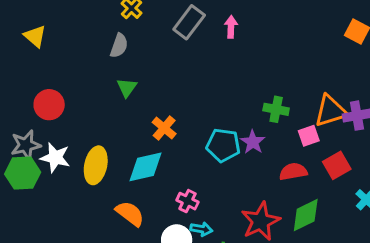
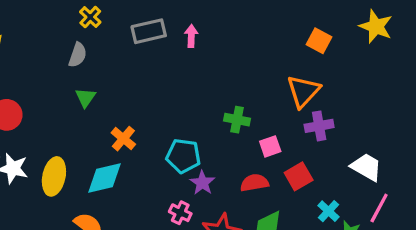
gray rectangle: (189, 22) -> (149, 31), turned 40
orange triangle: (331, 111) -> (303, 91), moved, turned -30
purple star: (253, 142) -> (202, 183), moved
pink cross: (187, 201) -> (180, 213), moved

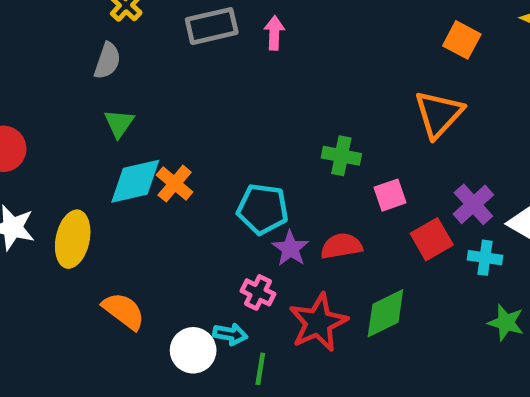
purple cross: (319, 126) -> (473, 204), moved, turned -32
cyan diamond: (104, 178) -> (135, 181), moved
red semicircle: (254, 183) -> (341, 246), moved
cyan cross: (329, 211) -> (485, 258), moved, turned -35

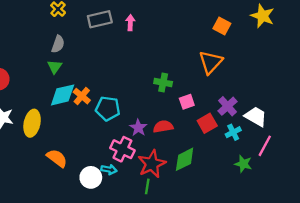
gray semicircle: (107, 61) -> (58, 44), moved
cyan pentagon: (263, 209) -> (108, 108), moved
cyan cross: (485, 258) -> (233, 132), turned -35
pink cross: (258, 292) -> (122, 149), size x1.5
green line: (260, 369) -> (147, 186), moved

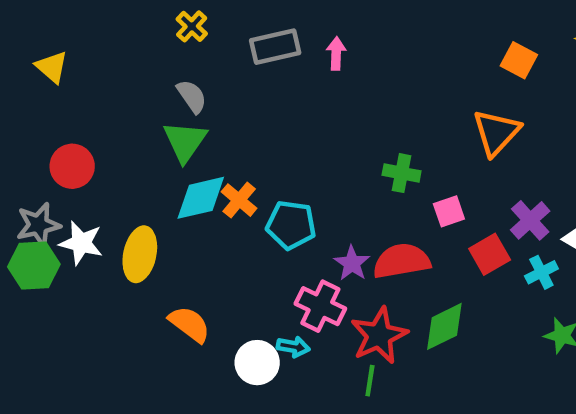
gray semicircle: (58, 44) -> (192, 96), turned -54
green triangle: (55, 67) -> (185, 141), size x1.5
red semicircle: (163, 127) -> (402, 261), size x1.4

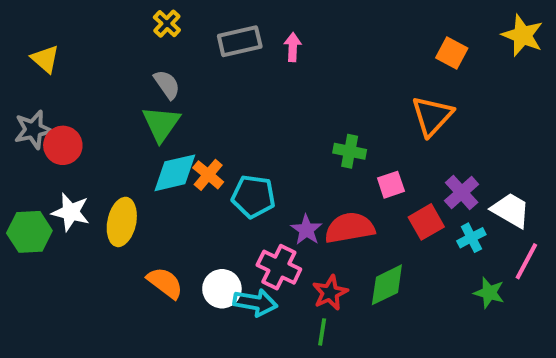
gray star: (38, 225) -> (33, 130), moved
red star: (379, 335) -> (330, 293), size x0.7
cyan arrow: (293, 347) -> (255, 302), size x1.5
white circle: (257, 363) -> (222, 289), moved

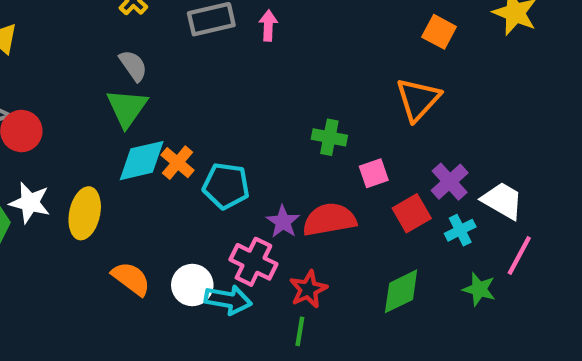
green diamond: (387, 285) -> (401, 291), moved

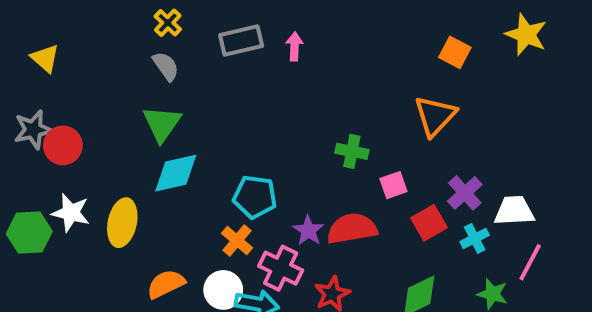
gray semicircle: (133, 66) -> (166, 66), moved
orange cross: (178, 163) -> (237, 240), moved
white trapezoid: (502, 201) -> (514, 211), turned -33
orange semicircle: (131, 279) -> (166, 284), turned -63

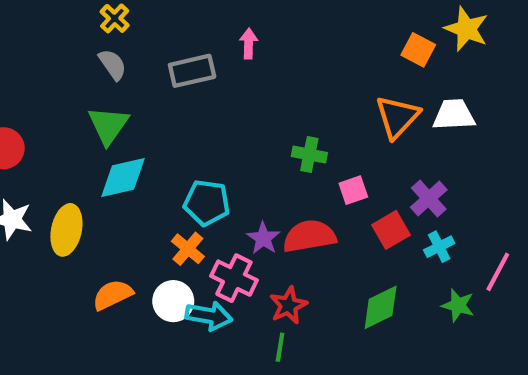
yellow star: (526, 35) -> (466, 29), moved
gray rectangle: (241, 41) -> (192, 71), moved
white trapezoid: (514, 211) -> (454, 115), moved

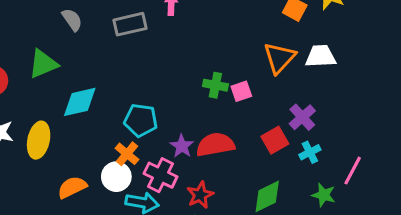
green triangle: (108, 125) -> (43, 64), moved, turned 32
pink square: (353, 190) -> (241, 91), moved
white circle: (173, 301) -> (116, 177), moved

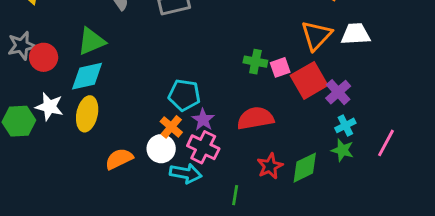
cyan diamond: (80, 102) -> (87, 76), moved
red square: (275, 140) -> (309, 80), moved, size x1.4
purple star: (182, 146) -> (203, 120), moved
red star: (200, 195) -> (270, 166), moved
green star: (324, 195) -> (342, 150), moved

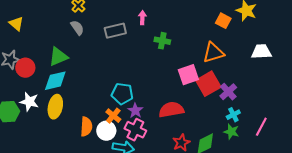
white trapezoid: (356, 34) -> (261, 52), moved
orange triangle: (316, 35) -> (213, 53), turned 30
green cross: (255, 62) -> (162, 41), moved
pink square: (280, 67) -> (188, 75), size x1.5
orange semicircle: (119, 159) -> (86, 127), moved, turned 120

